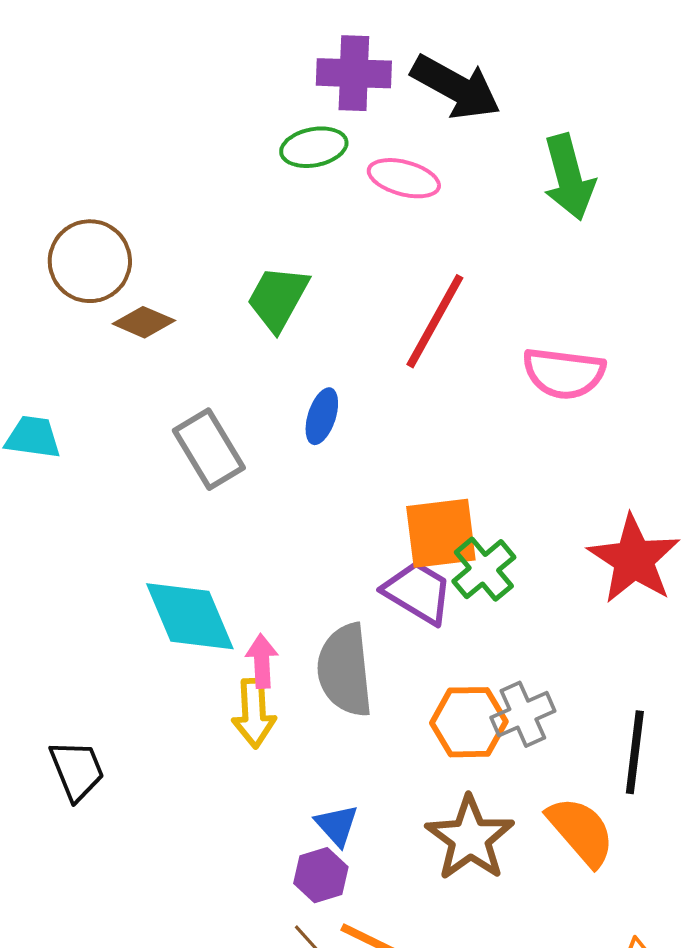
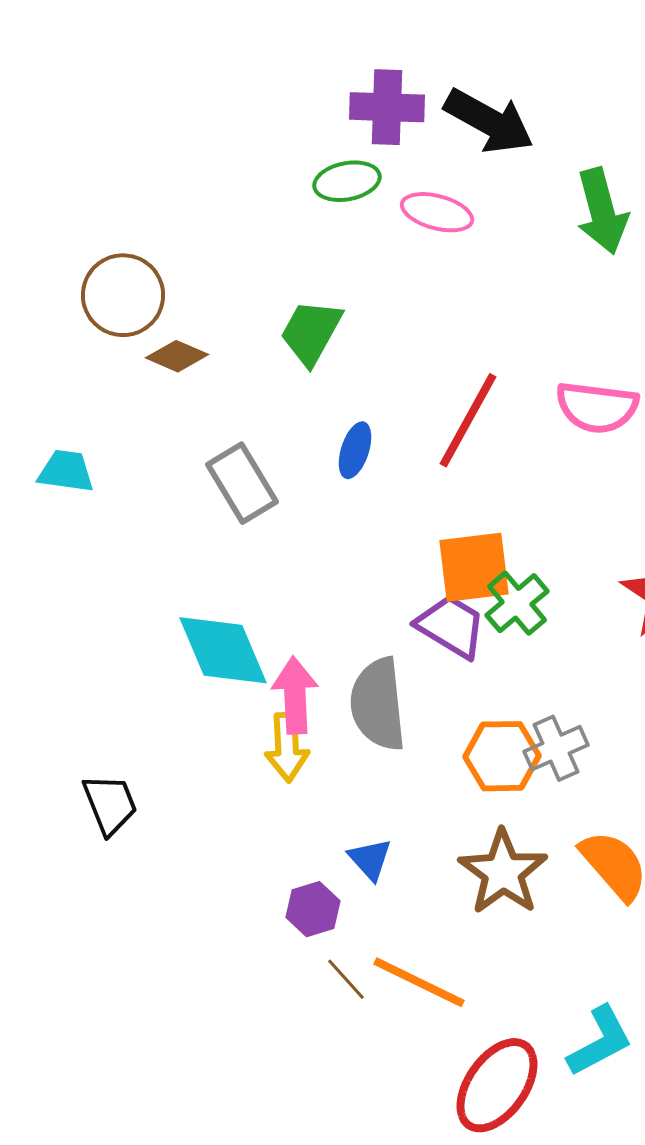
red line: (435, 321) -> (468, 420), moved
pink arrow: (262, 661) -> (295, 695), size x1.4
purple hexagon: (321, 875) -> (313, 909), moved

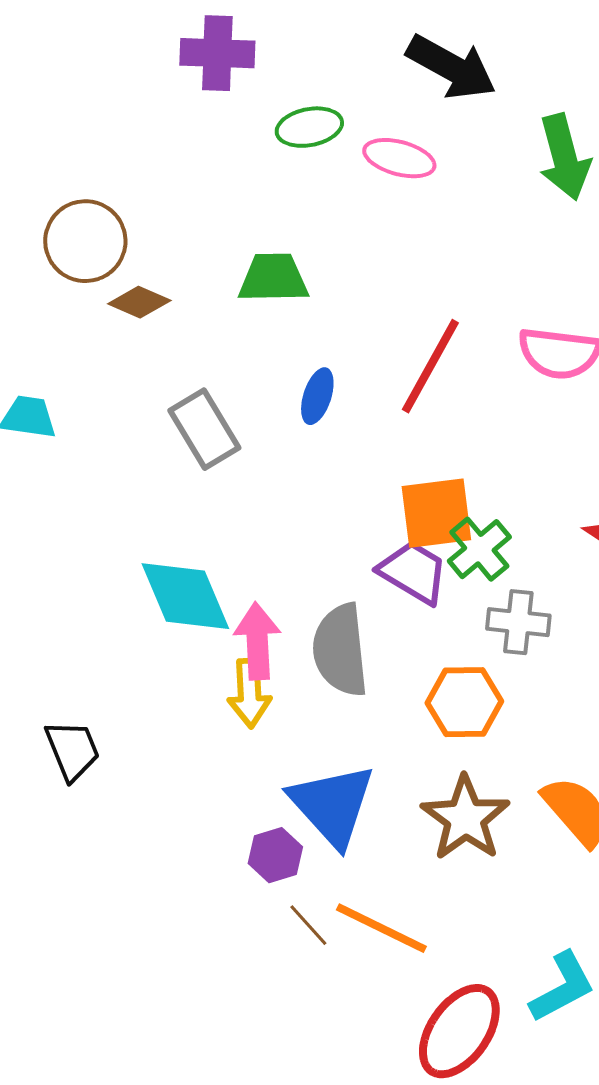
purple cross: (387, 107) -> (217, 53), moved
green trapezoid: (311, 332) -> (273, 278), turned 60
gray cross: (556, 748) -> (518, 622), moved, turned 30
blue triangle: (370, 859) -> (332, 805), size x2.0

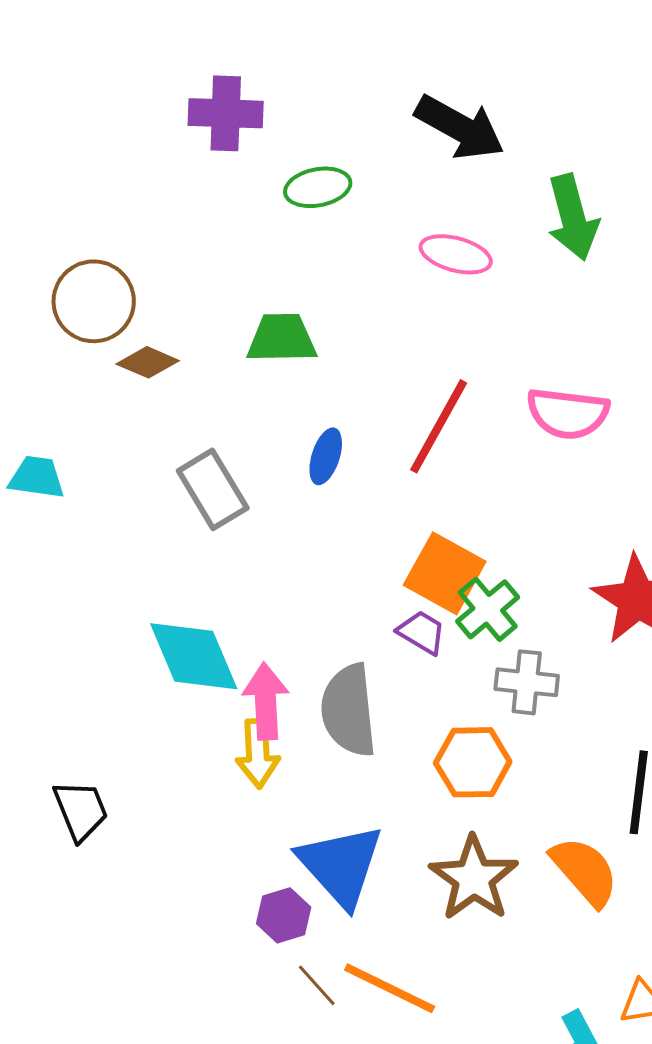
pink ellipse: (399, 158) -> (456, 254), moved
orange square: (436, 513) -> (445, 573), turned 36
purple trapezoid: (413, 572) -> (422, 632), size x0.7

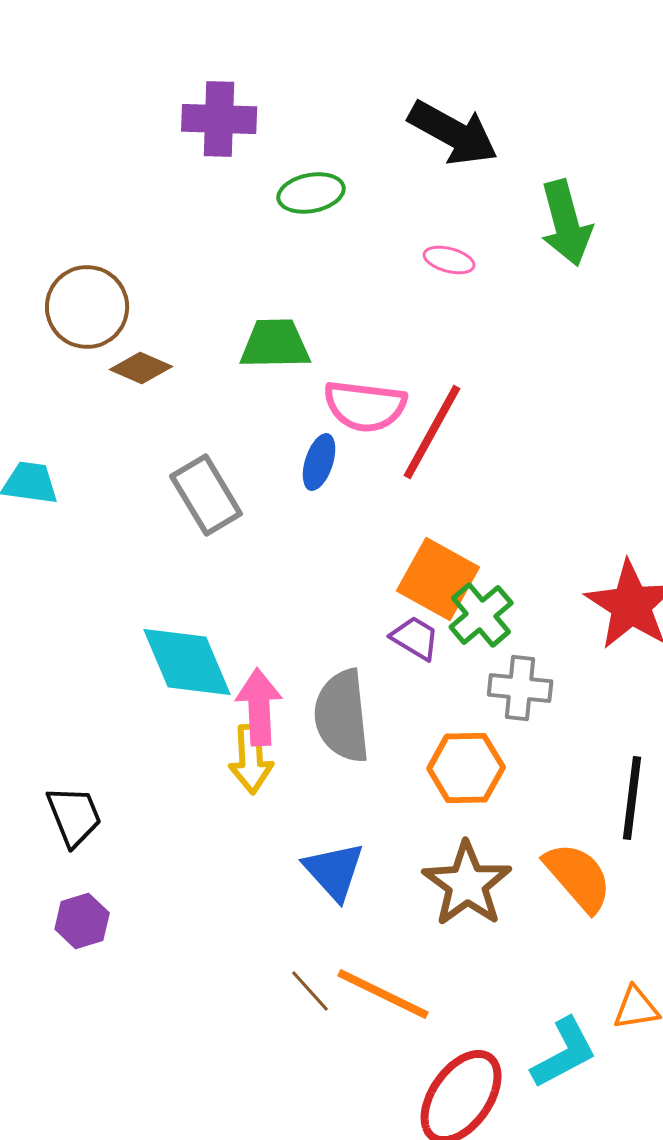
pink ellipse: (456, 254) -> (449, 260), size x0.7
pink semicircle: (568, 413) -> (365, 406), moved
blue triangle: (341, 865) -> (334, 871), size x0.7
purple hexagon: (284, 915) -> (82, 921), moved

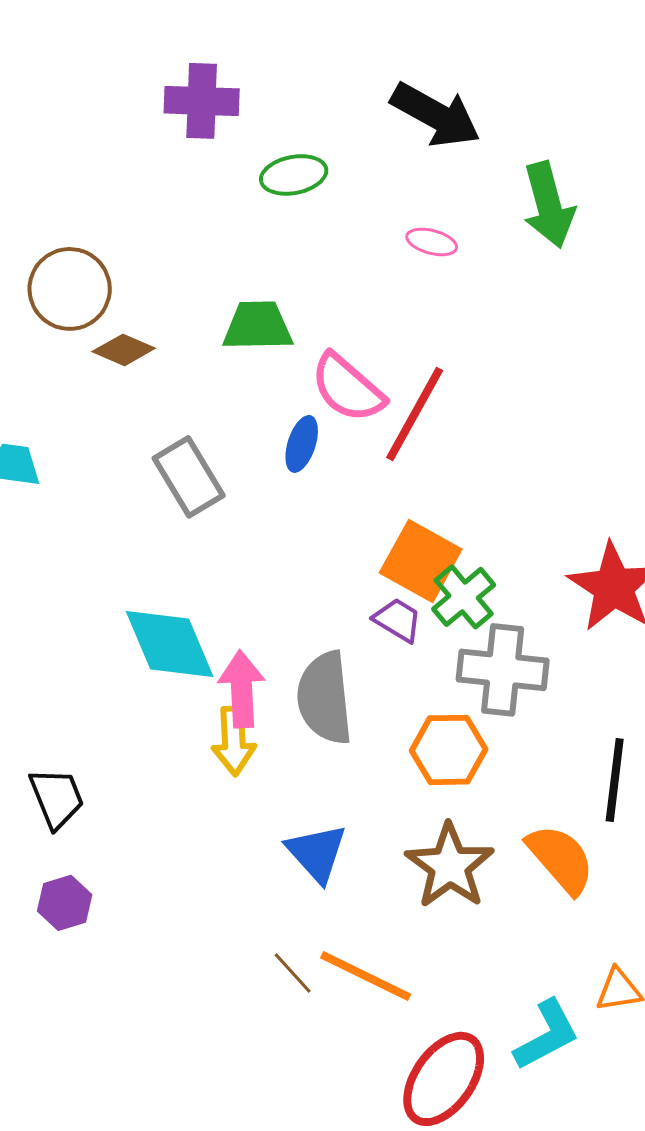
pink semicircle: (365, 406) -> (348, 388), turned 34
gray cross: (520, 688) -> (503, 670), size x1.4

